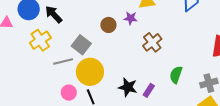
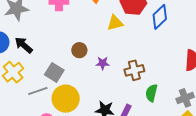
purple star: (131, 18) -> (103, 63), moved
brown cross: (152, 42) -> (134, 70), moved, turned 30

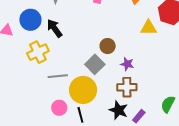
brown cross: (134, 70) -> (127, 87), moved
gray square: (54, 72) -> (95, 64), moved

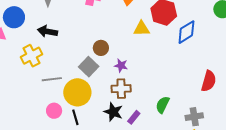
blue circle: (30, 20) -> (14, 17), moved
black arrow: (55, 28) -> (48, 31), turned -42

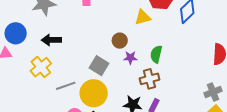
brown circle: (101, 48) -> (120, 41), moved
brown cross: (121, 89) -> (149, 79), moved
green semicircle: (163, 105) -> (156, 54), moved

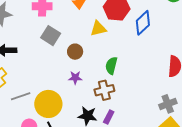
purple star: (130, 58) -> (75, 78), moved
gray square: (99, 66) -> (51, 36), moved

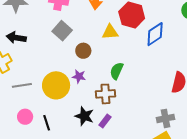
yellow circle: (48, 104) -> (56, 85), moved

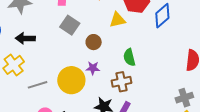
green semicircle: (117, 71) -> (129, 57), turned -30

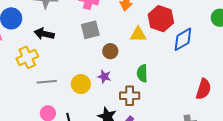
gray square: (70, 25) -> (90, 30), turned 30
yellow circle: (71, 80) -> (81, 84), size x0.7

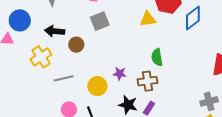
brown circle: (110, 51) -> (76, 45), moved
purple star: (104, 77) -> (120, 74), moved
yellow circle: (81, 84) -> (97, 86), moved

